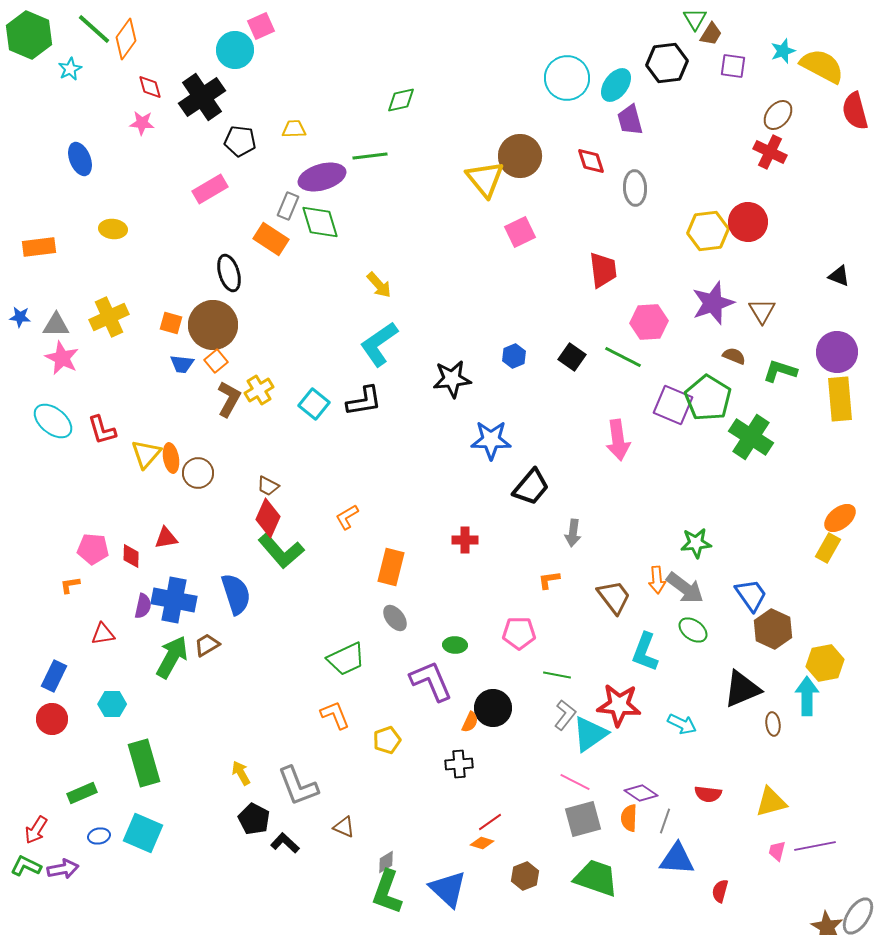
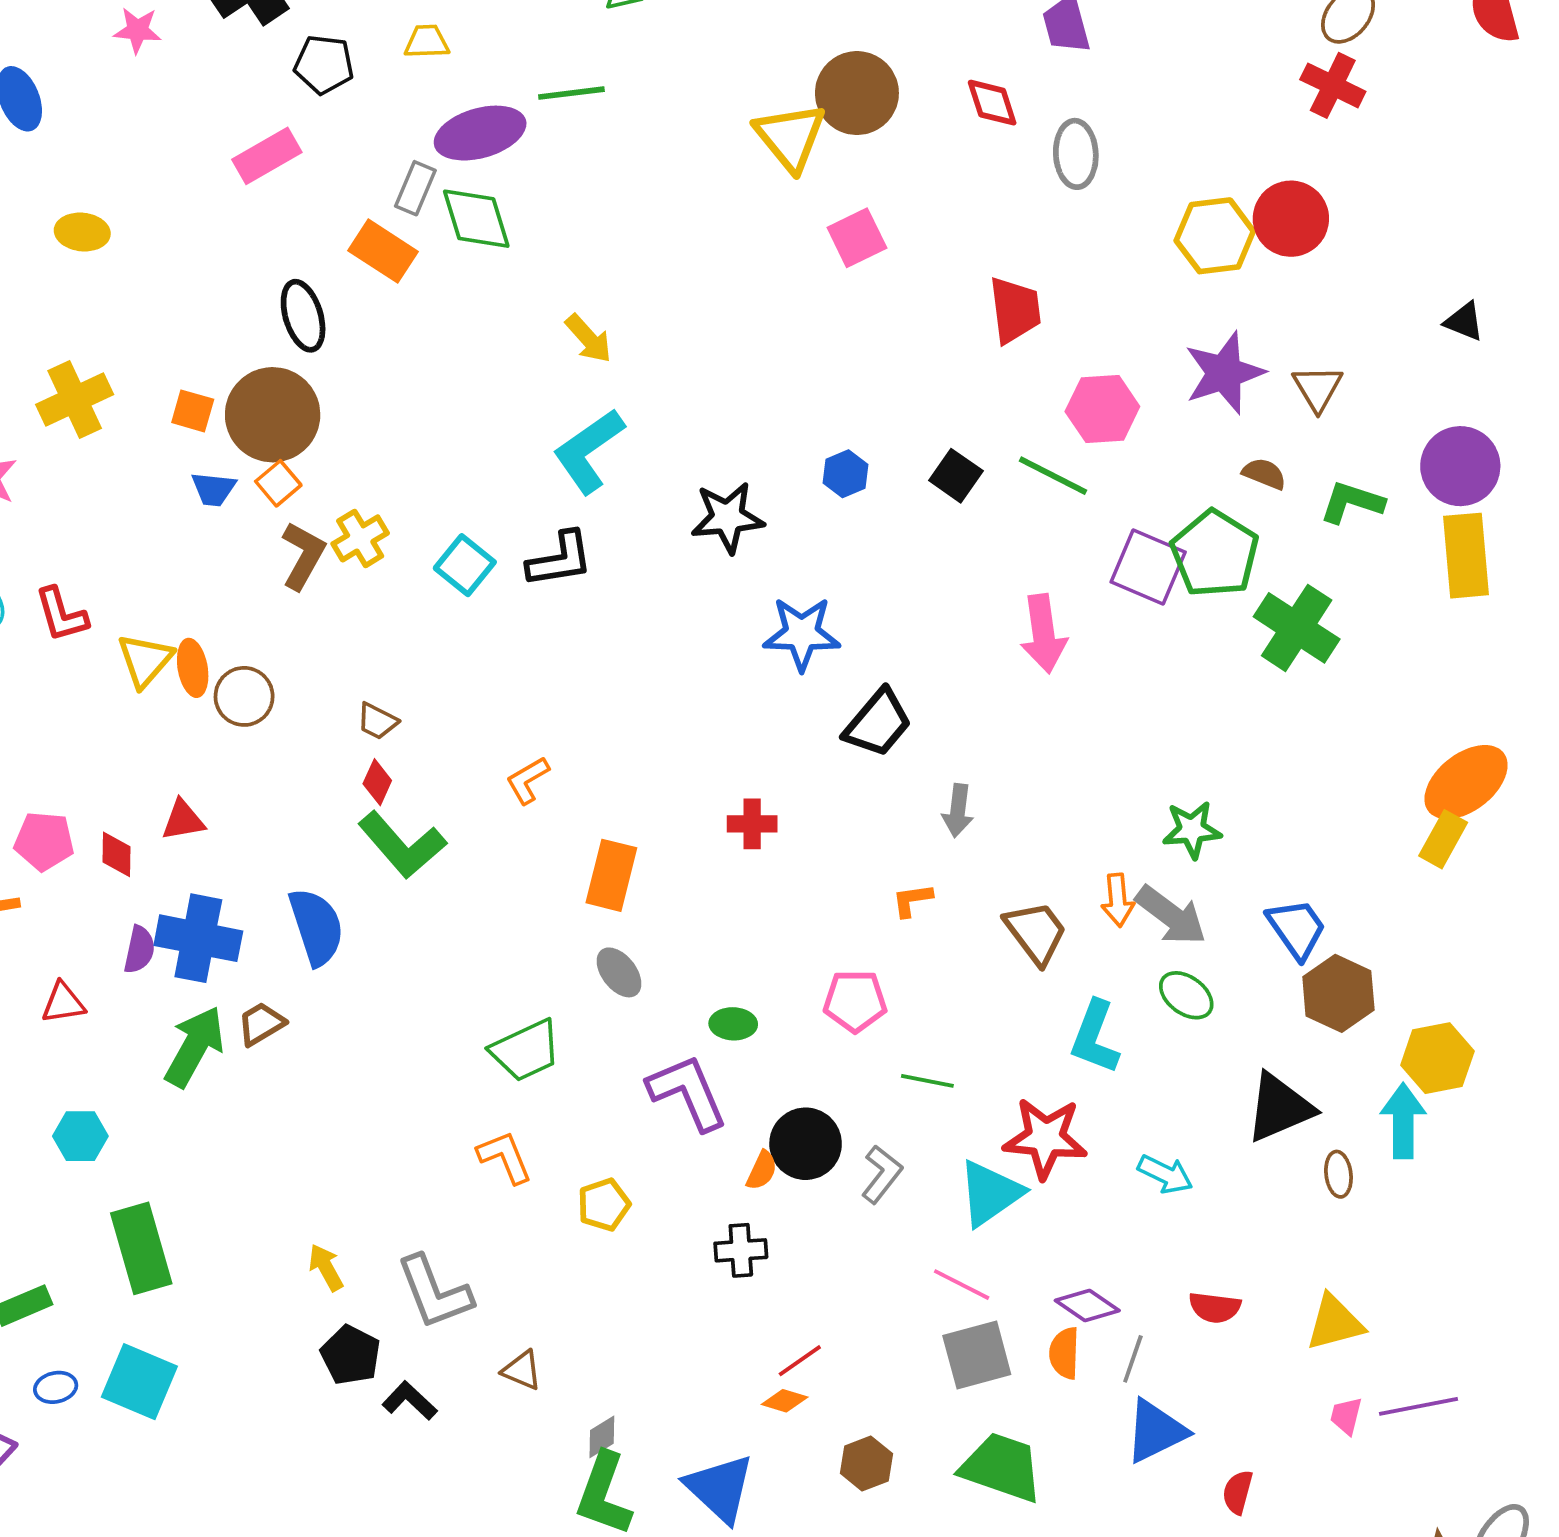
red diamond: (268, 518) -> (377, 782), size x0.6
orange ellipse: (840, 518) -> (1466, 782), size x1.4
gray L-shape: (565, 715) -> (882, 1174), moved
blue triangle: (677, 859) -> (1156, 1431), turned -30

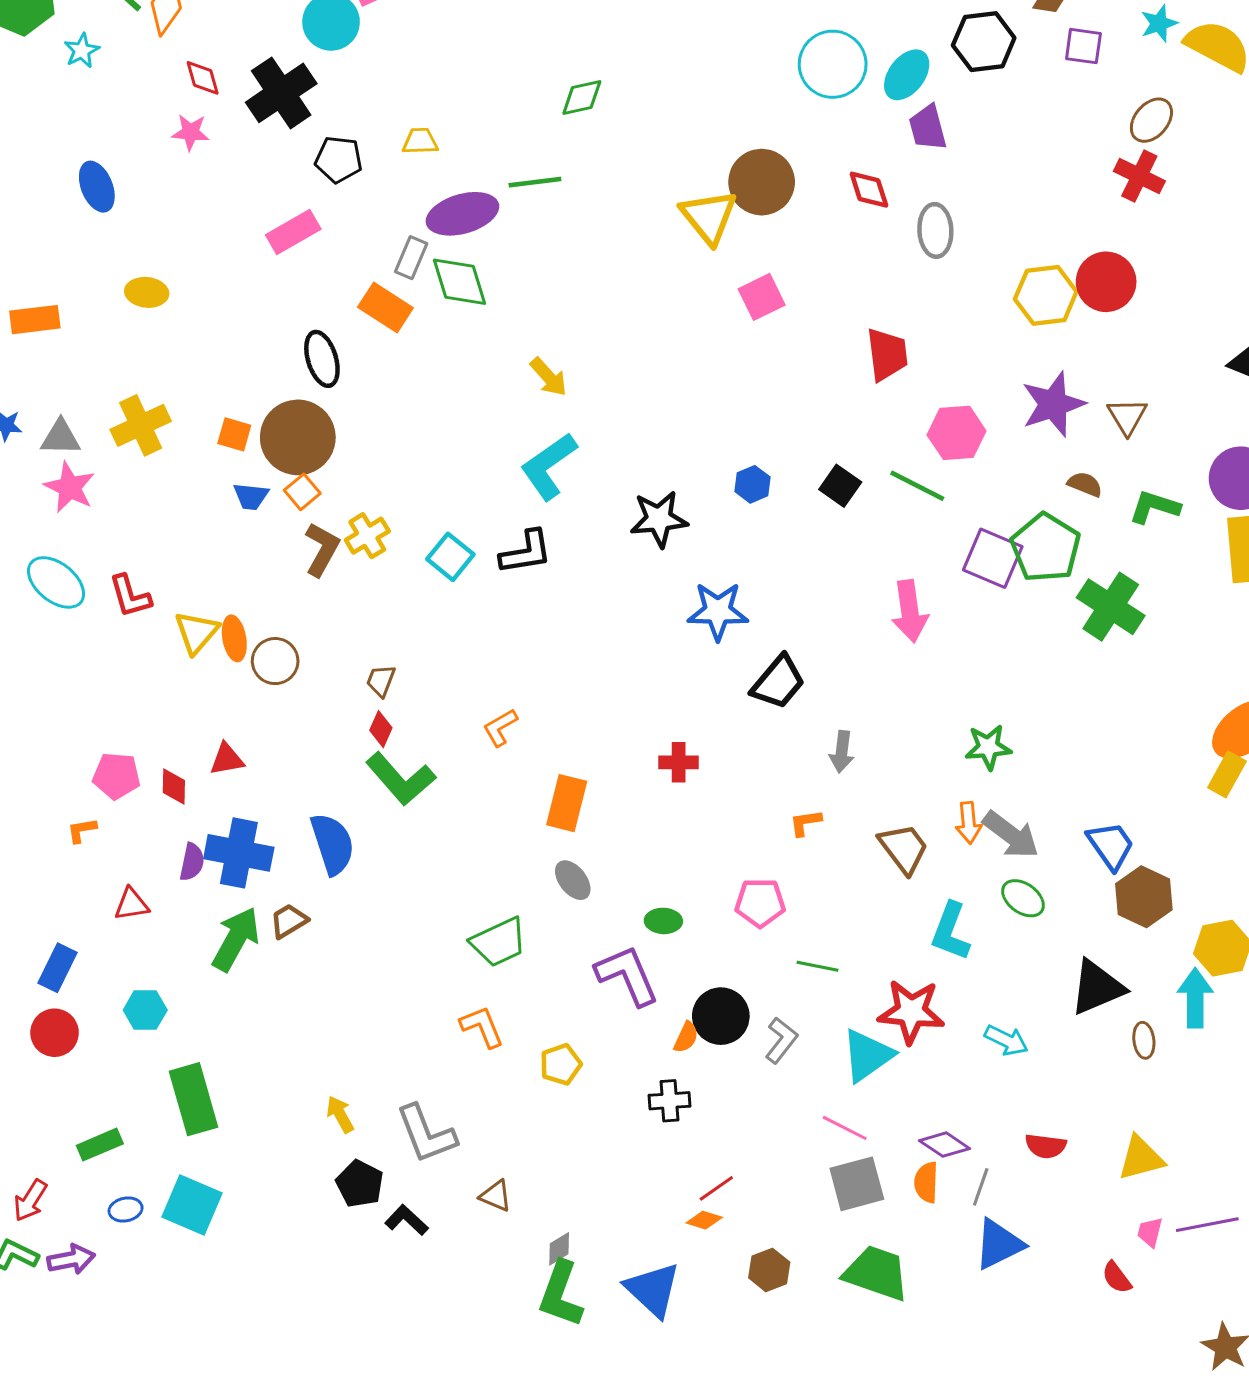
brown trapezoid: (377, 721) -> (381, 681), turned 84
green star: (1192, 830) -> (988, 747), moved
red semicircle: (1238, 1492) -> (1117, 1277), moved, turned -52

